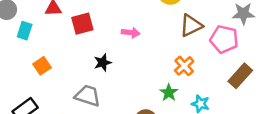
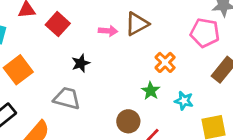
red square: (82, 24) -> (58, 24), turned -30
brown triangle: (191, 25) -> (137, 24), moved
orange square: (42, 66) -> (18, 70), size x1.5

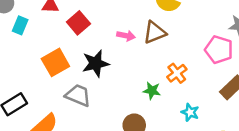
black star: (81, 63) -> (96, 63), size x1.5
orange square: (18, 70) -> (55, 62), moved
green star: (151, 91) -> (152, 91), moved, turned -30

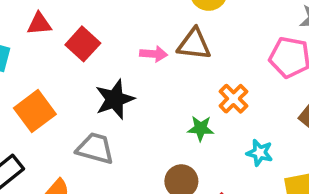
brown triangle: (155, 33) -> (194, 44), turned 35
orange square: (55, 62) -> (35, 111), moved

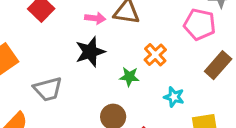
black star: (115, 99) -> (90, 52), moved
gray trapezoid: (95, 148) -> (48, 89), turned 148

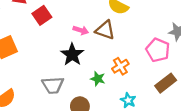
black star: (90, 52) -> (72, 55), turned -30
gray trapezoid: (48, 89) -> (53, 85), moved

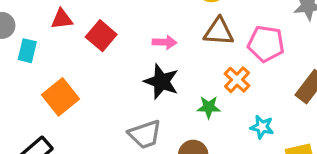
brown triangle: (105, 30) -> (219, 32), moved
pink pentagon: (158, 50) -> (266, 44), moved

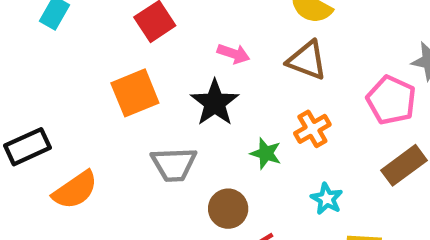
pink pentagon: (266, 44) -> (391, 100), moved
orange square: (61, 97) -> (135, 93), moved

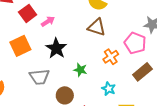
pink arrow: (233, 54) -> (48, 21), moved, turned -48
orange cross: (312, 129) -> (111, 57), moved

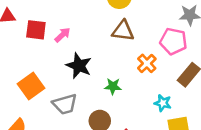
red square: (28, 13) -> (36, 30), turned -36
orange square: (20, 46) -> (31, 86), moved
cyan star: (109, 89) -> (163, 103), moved

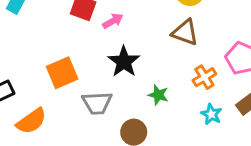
cyan star: (163, 103) -> (211, 114), moved

